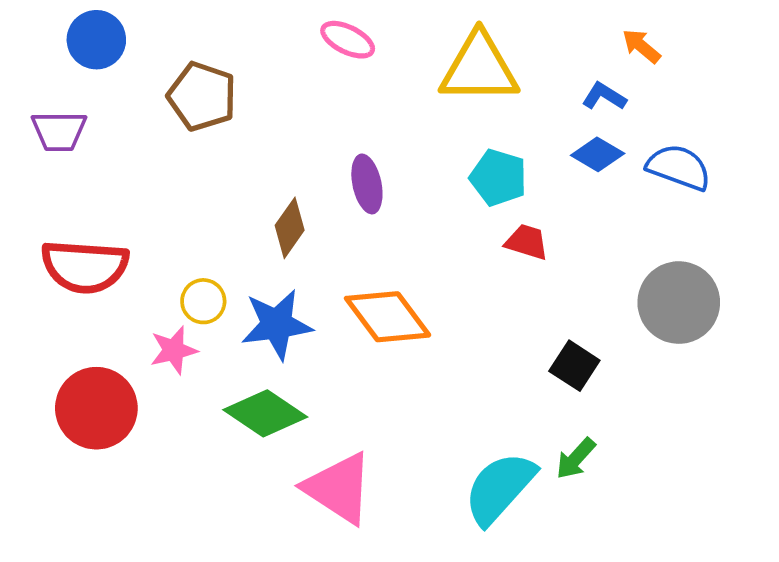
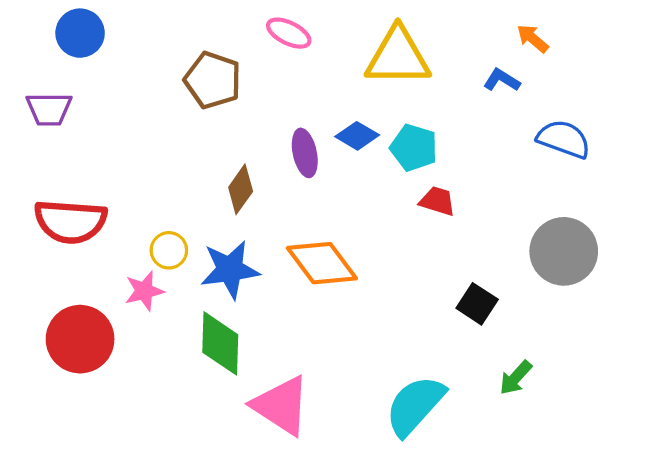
brown pentagon: (202, 96) -> (213, 80), moved
blue diamond: (598, 154) -> (357, 136), moved
green diamond: (265, 413) -> (220, 343), turned 58
green arrow: (576, 458) -> (516, 378), moved

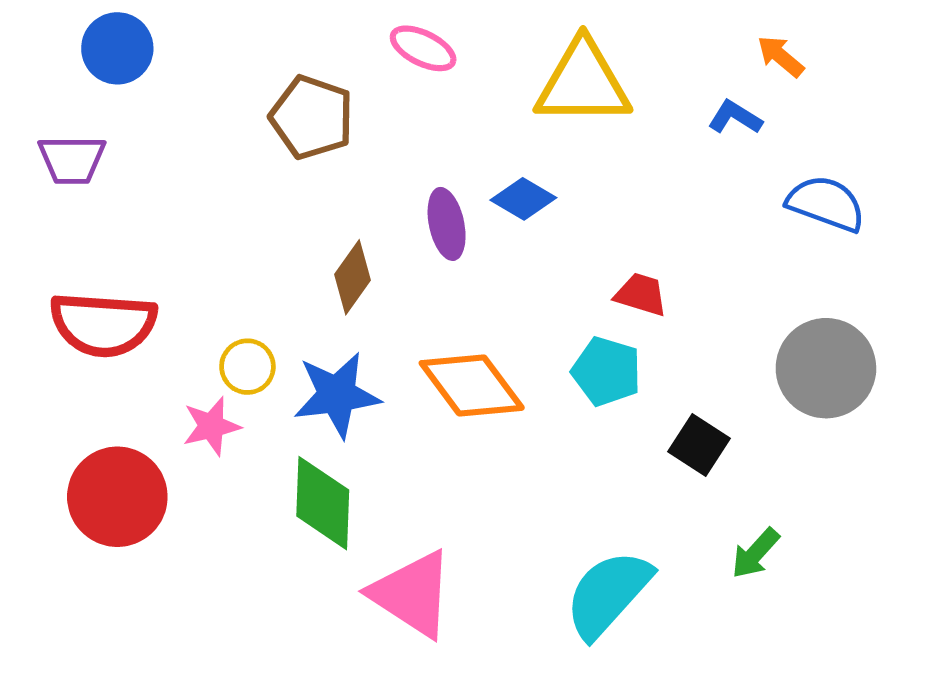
cyan pentagon: (414, 148) -> (606, 371), moved

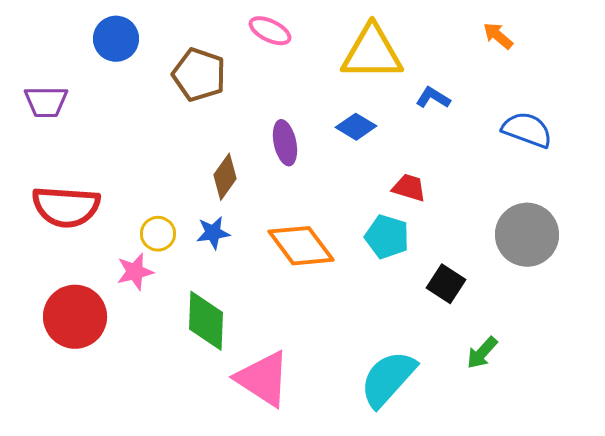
blue circle: (117, 48) -> (116, 39), moved
blue L-shape: (735, 117) -> (433, 98), moved
blue diamond: (523, 199) -> (356, 127), moved
blue star: (337, 395) -> (213, 233), moved, size x0.6

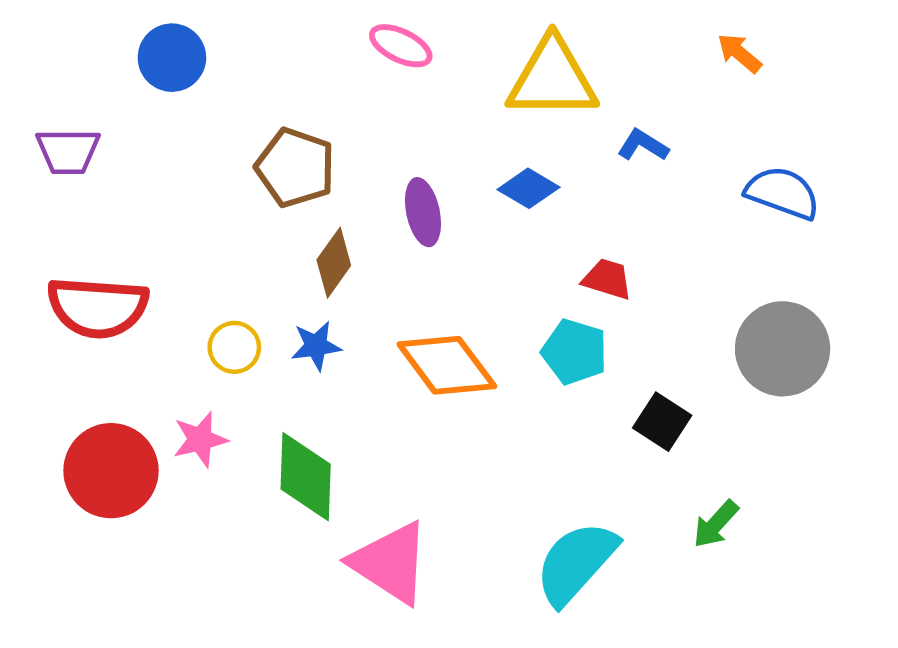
brown pentagon: (199, 75) -> (295, 168), moved
pink star: (135, 272) -> (200, 439), moved

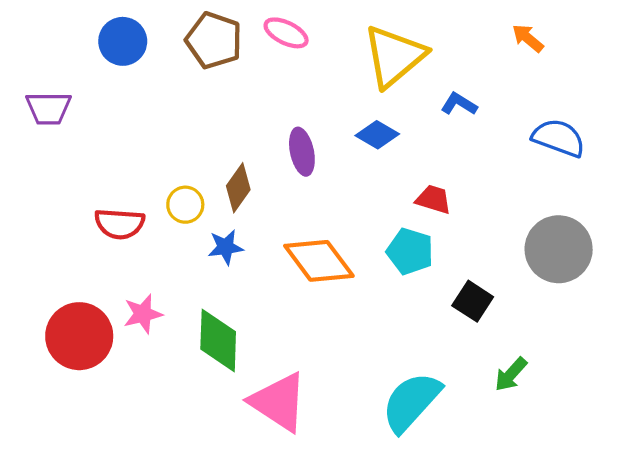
yellow triangle: (552, 78) -> (394, 56), turned -40
brown pentagon: (295, 168) -> (214, 40), moved
red semicircle: (98, 307) -> (120, 224), moved, size x0.7
yellow circle: (234, 347) -> (185, 205), moved

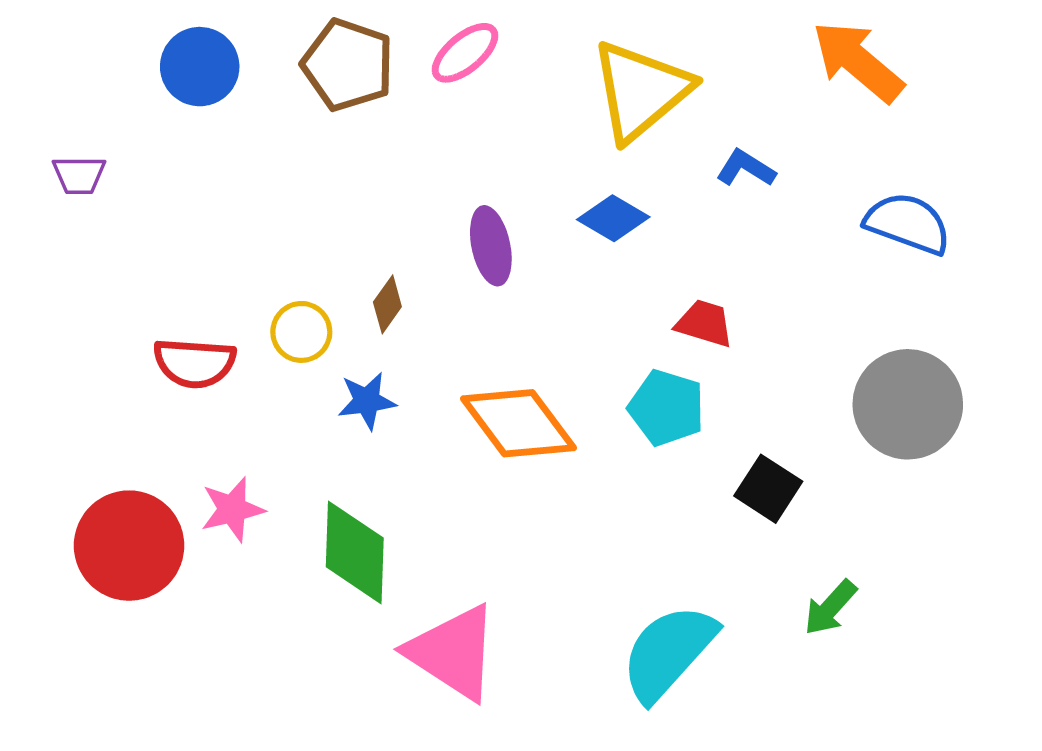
pink ellipse: (286, 33) -> (465, 53), turned -66
orange arrow: (528, 38) -> (858, 61), size x1.8
purple trapezoid: (48, 108) -> (79, 175), size x0.7
brown diamond: (238, 188) -> (387, 304), size x0.7

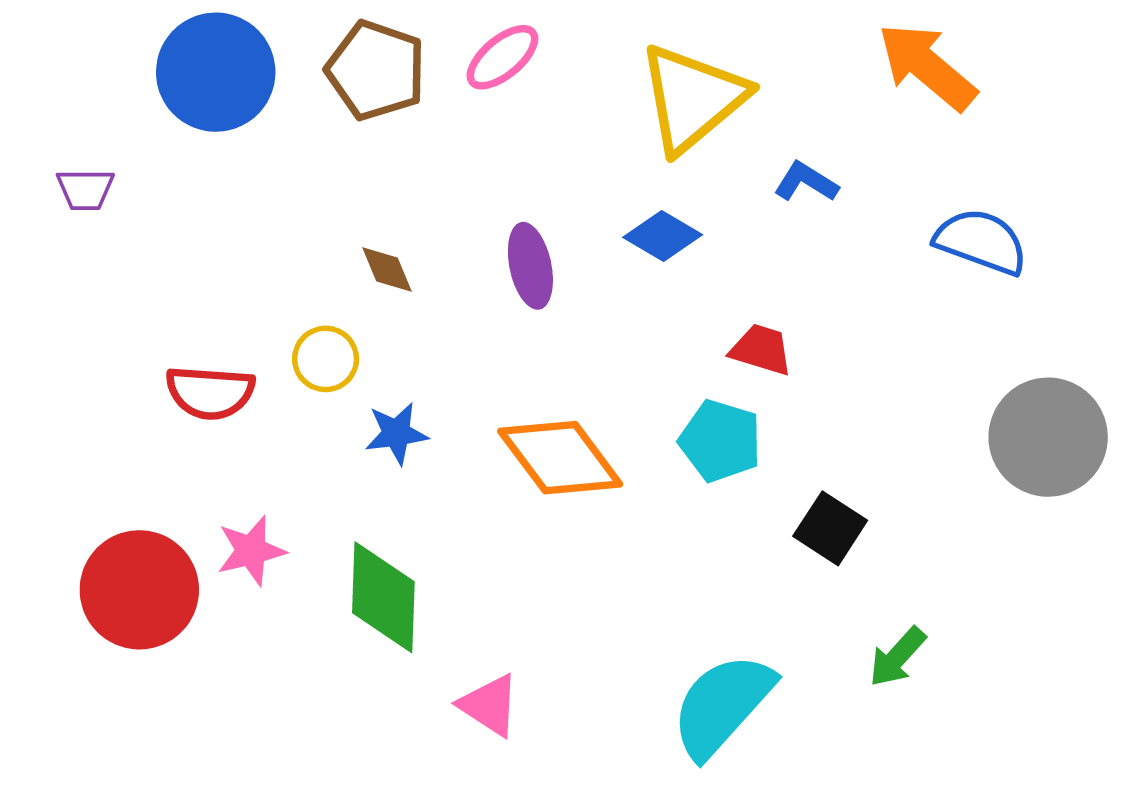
blue circle: (200, 67) -> (216, 72), size x1.4
brown diamond: (387, 304) -> (387, 270), moved, turned -58
gray circle: (908, 404) -> (1048, 437), moved
pink triangle: (453, 652) -> (489, 705), size x0.6

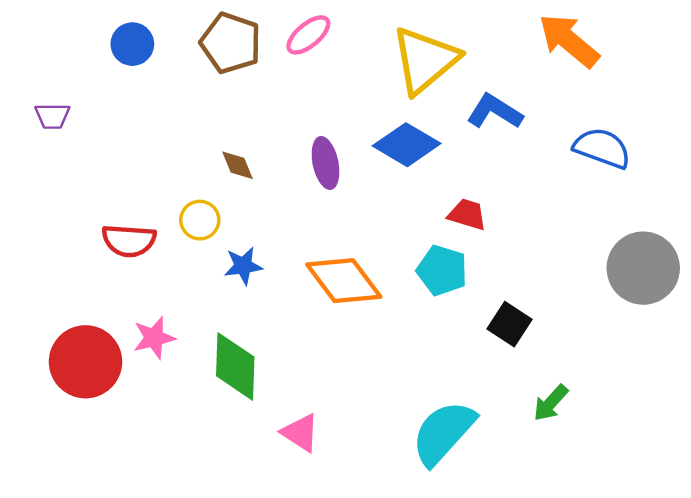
blue circle: (216, 72) -> (132, 44), size x0.6
blue L-shape: (806, 182) -> (495, 112), size x1.4
blue diamond: (663, 236) -> (407, 145), size x1.4

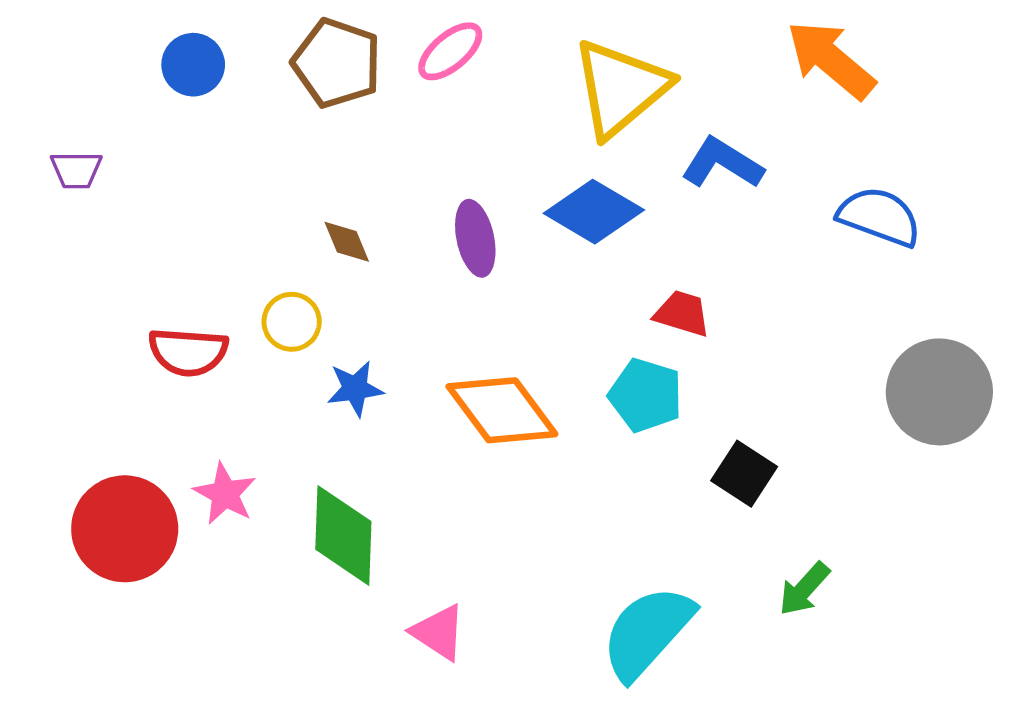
pink star: (154, 338) -> (225, 494), turned -30

